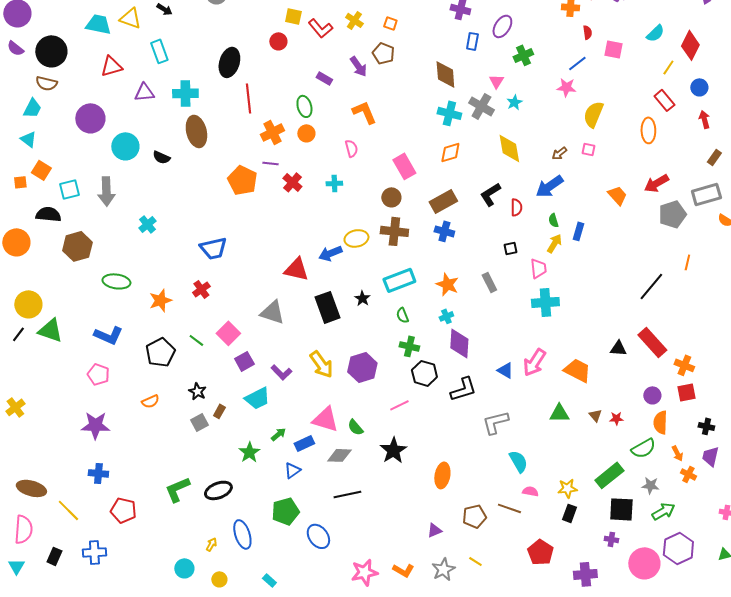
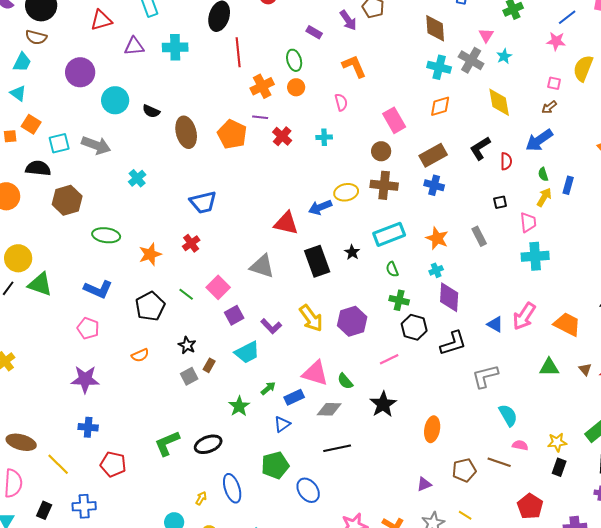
brown ellipse: (196, 131) -> (186, 132), moved
pink square: (588, 149) -> (554, 83), moved
gray arrow: (106, 191) -> (96, 145), turned -68

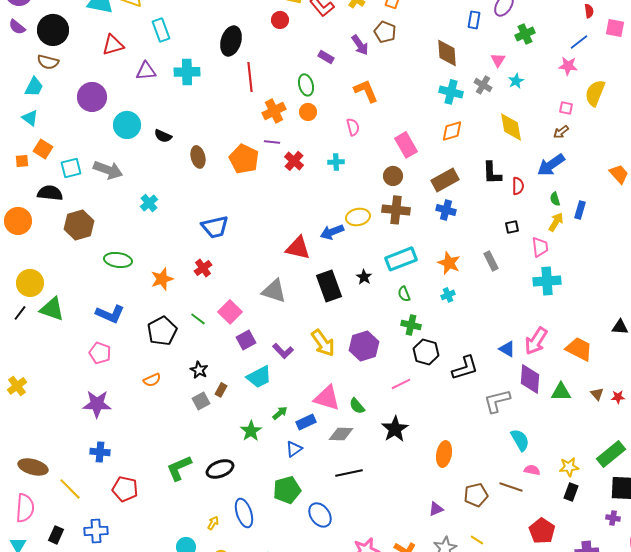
gray cross: (471, 60) -> (483, 85), size x0.7
brown ellipse: (186, 132) -> (198, 157), size x0.7
black L-shape: (480, 148) -> (492, 173), turned -60
purple diamond: (449, 297) -> (530, 379), moved

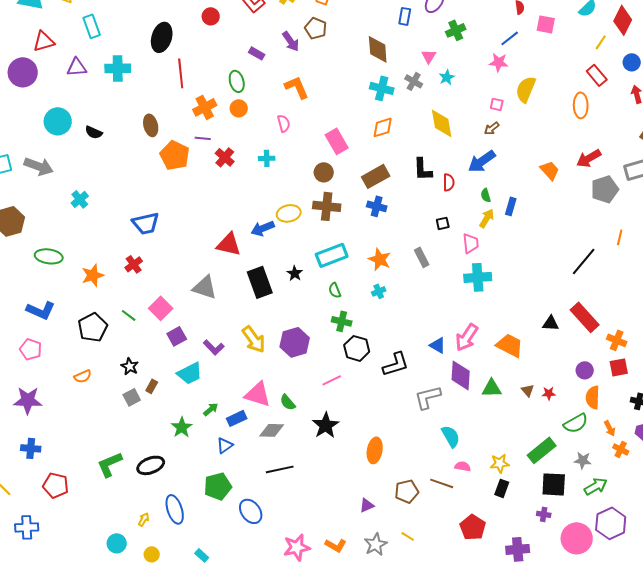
purple circle: (92, 97) -> (23, 72), moved
brown ellipse: (198, 157) -> (151, 125), moved

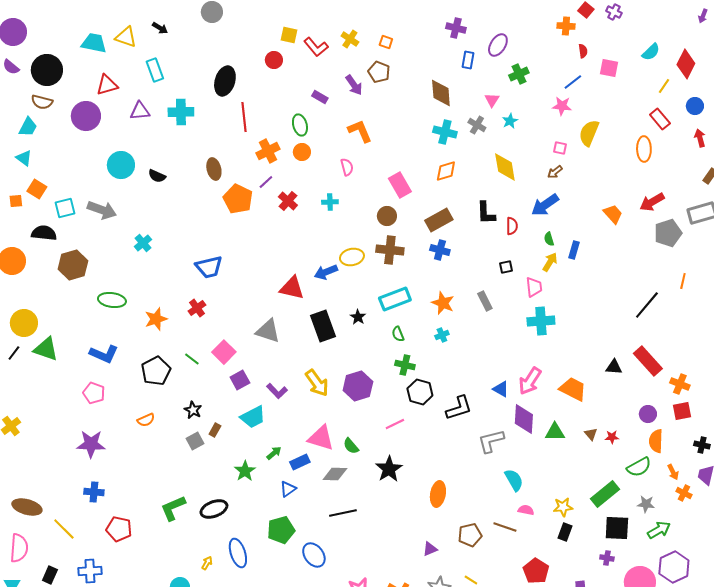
purple line: (203, 138) -> (266, 182), turned -49

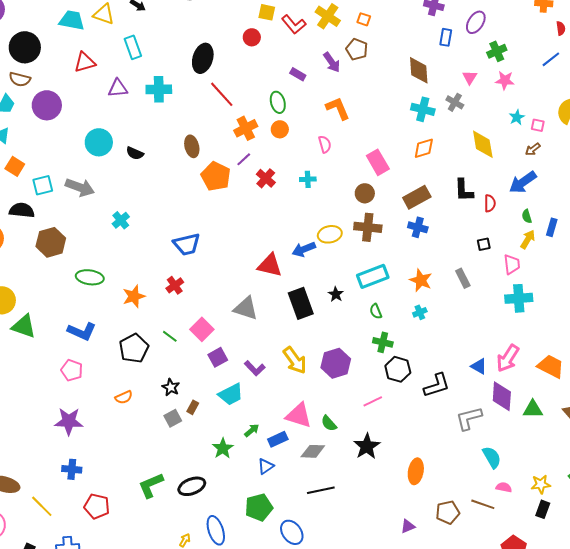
yellow cross: (350, 39) -> (328, 16), size x1.4
pink star: (562, 106) -> (505, 80), moved
purple circle: (86, 116) -> (47, 105), moved
red line: (244, 117) -> (222, 94), turned -36
cyan star: (510, 121) -> (517, 117), moved

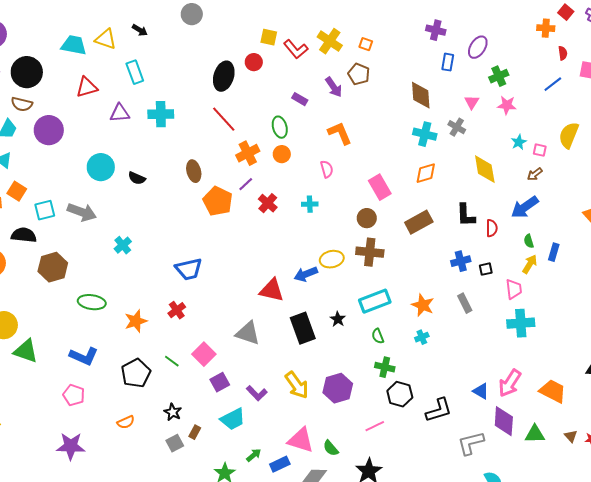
black ellipse: (203, 58) -> (224, 76), moved
blue cross: (418, 227) -> (461, 261), moved, turned -30

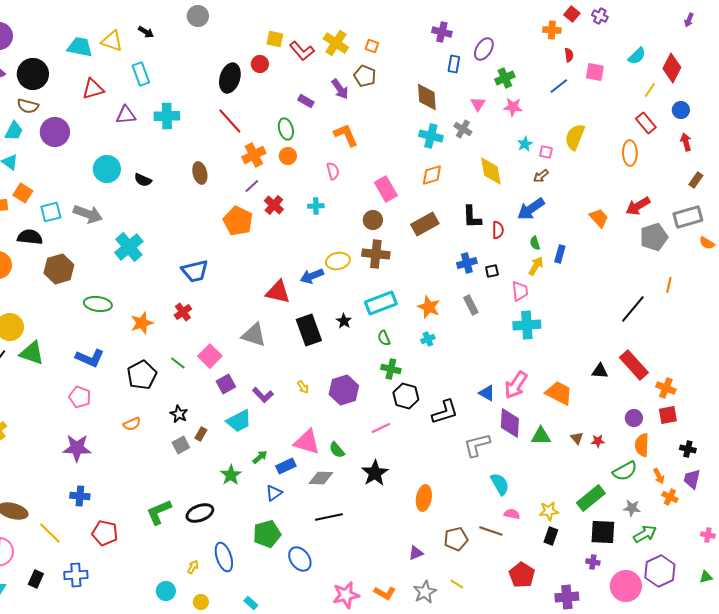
orange pentagon: (218, 201) -> (238, 221), moved
cyan cross: (123, 245) -> (129, 247), size x1.6
yellow arrow: (297, 385) -> (303, 387), size x0.5

